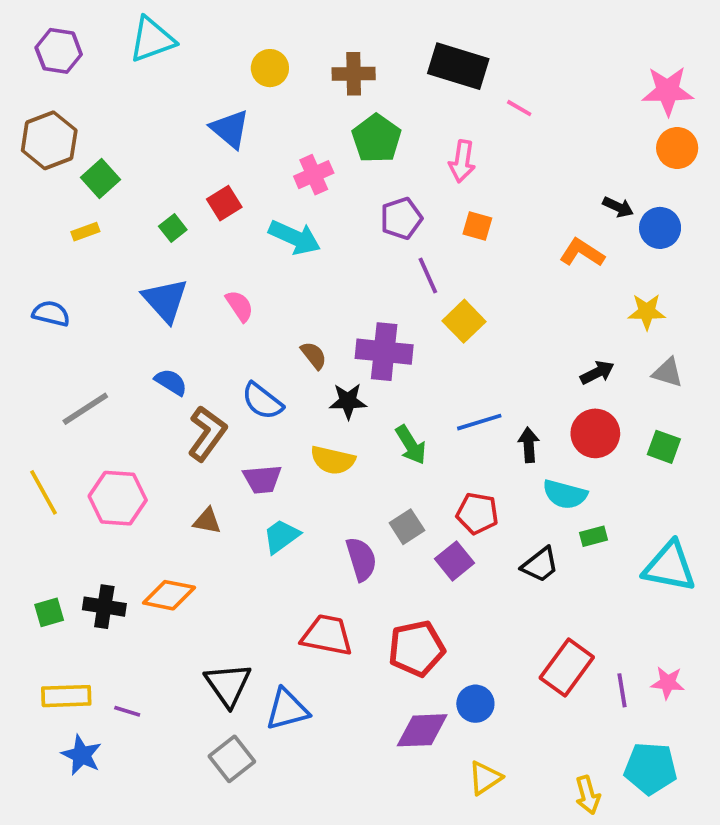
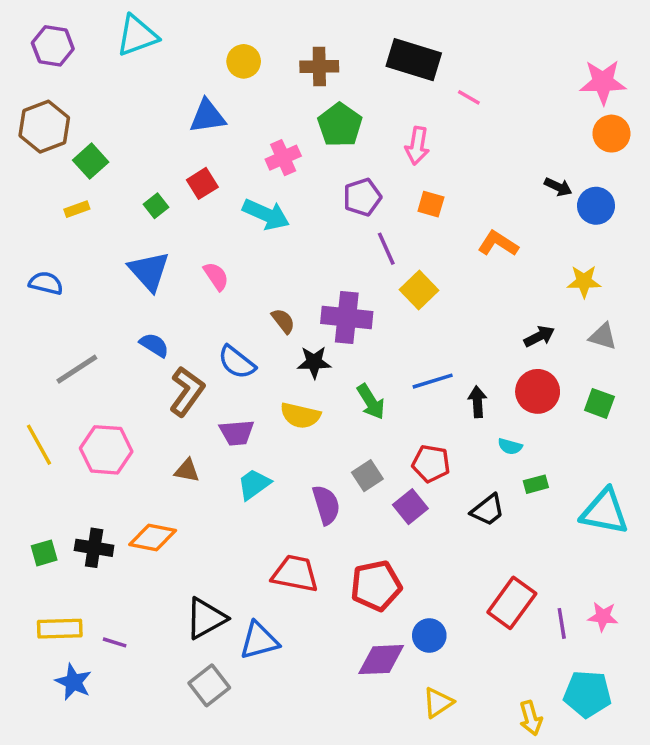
blue triangle: (230, 129) -> (208, 116), turned -48
orange L-shape: (582, 253) -> (498, 244), moved
cyan semicircle: (565, 494) -> (510, 446), size x0.6
black triangle: (228, 685) -> (206, 618), turned 36

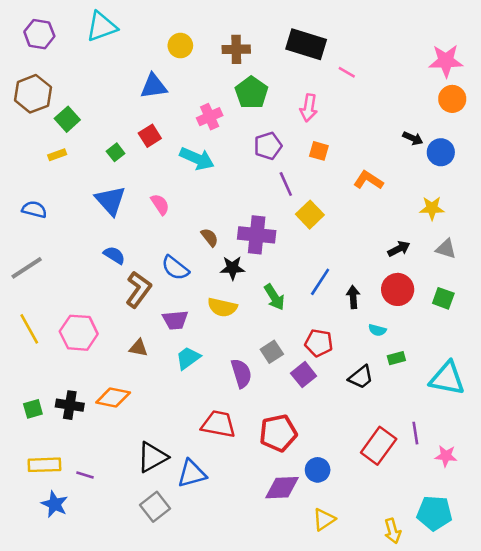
gray line: (77, 369) -> (27, 268), moved
blue line: (433, 381) -> (320, 282), turned -40
purple line: (562, 623) -> (415, 433), moved

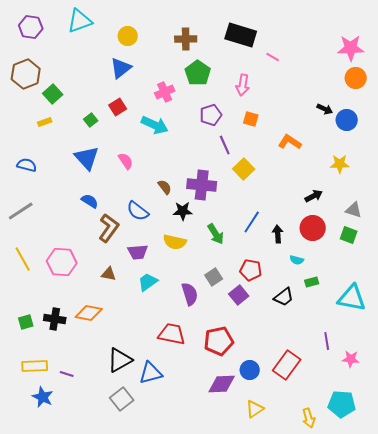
yellow circle: (180, 46) -> (128, 36), moved
blue triangle: (154, 86) -> (121, 68), turned -30
gray triangle: (446, 249) -> (354, 210), moved
red rectangle: (379, 446) -> (287, 365), moved

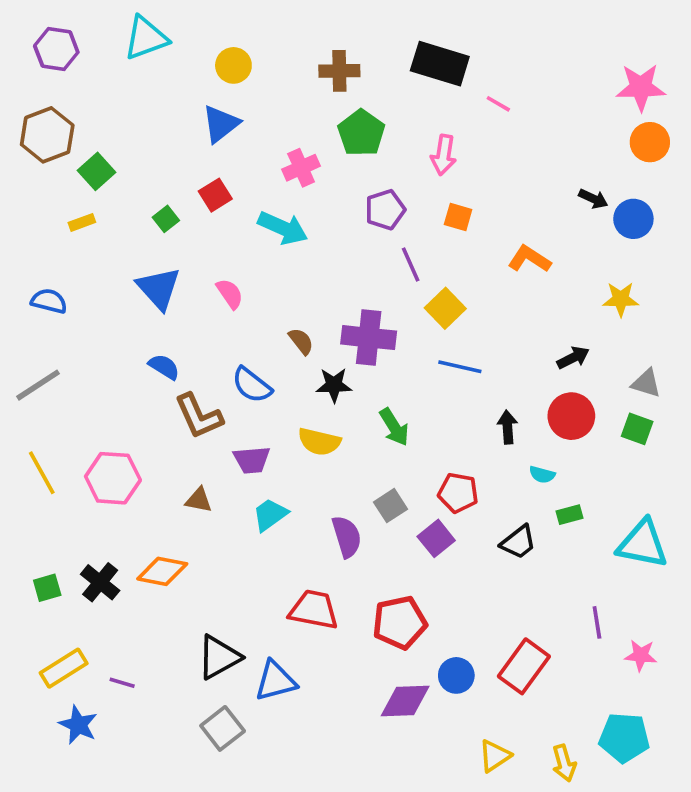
blue line: (252, 222) -> (460, 367), moved, turned 70
brown L-shape: (109, 228) -> (199, 416), turned 120
black cross: (55, 319) -> (100, 582), turned 30
yellow rectangle: (35, 366) -> (64, 668), turned -30
yellow triangle: (255, 409) -> (495, 756), moved

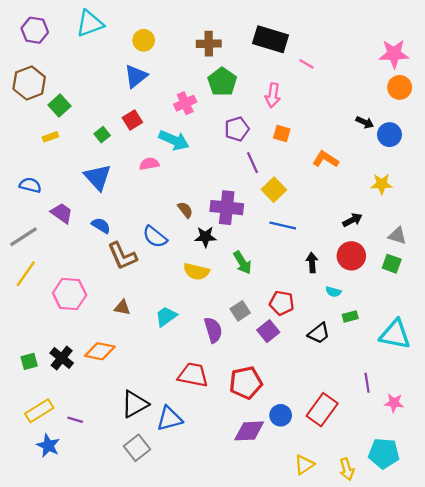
pink semicircle: (230, 294) -> (149, 164), moved, turned -66
purple trapezoid: (252, 460) -> (62, 213), moved, turned -140
yellow line: (42, 473) -> (26, 274), moved, turned 64

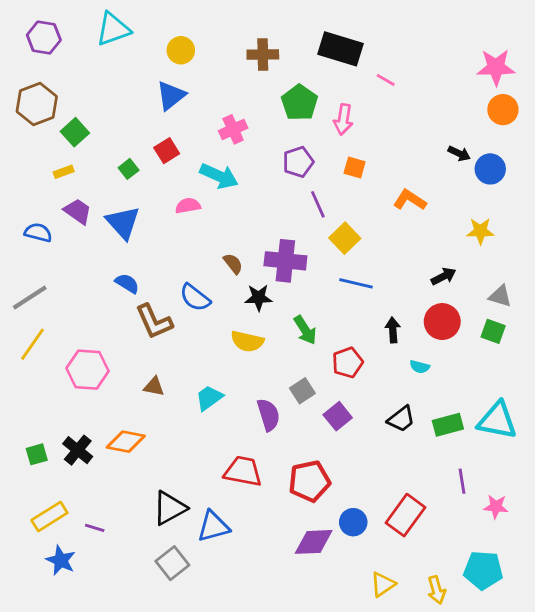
green pentagon: (222, 82) -> (300, 103), moved
purple trapezoid: (62, 213) -> (78, 211), moved
red pentagon: (282, 303) -> (348, 363), moved, turned -30
green rectangle: (350, 316) -> (448, 425), moved, size x1.5

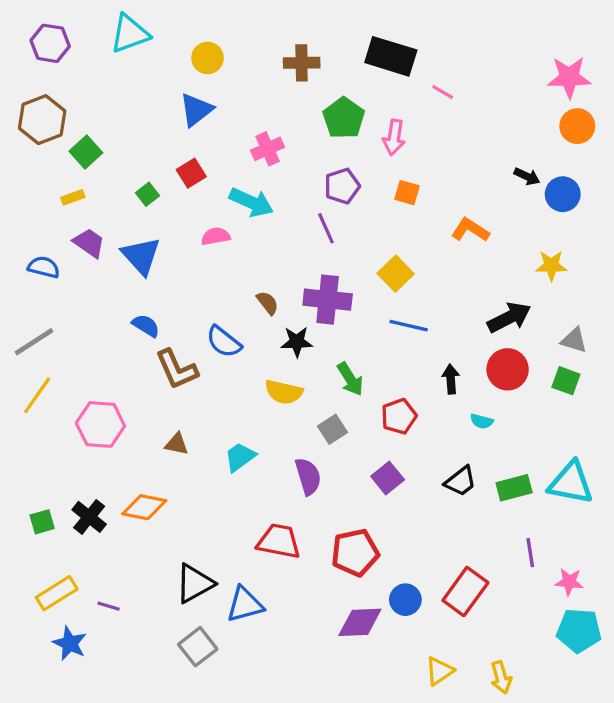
purple line: (318, 204) -> (326, 228), moved
black arrow: (444, 276) -> (509, 317), size x1.5
gray square: (302, 391) -> (332, 429), moved
cyan pentagon: (483, 570) -> (579, 630), moved

